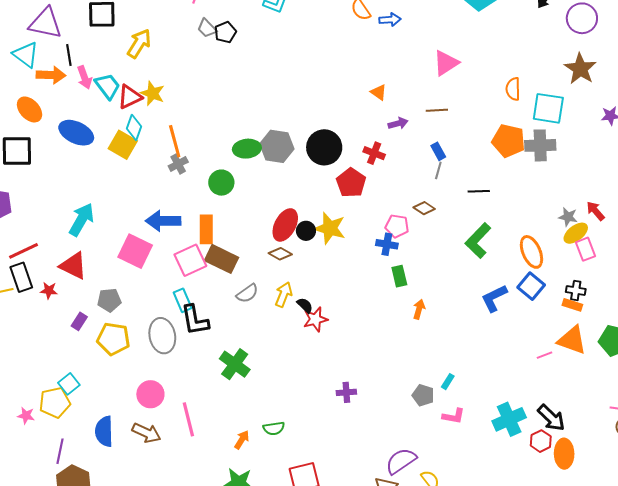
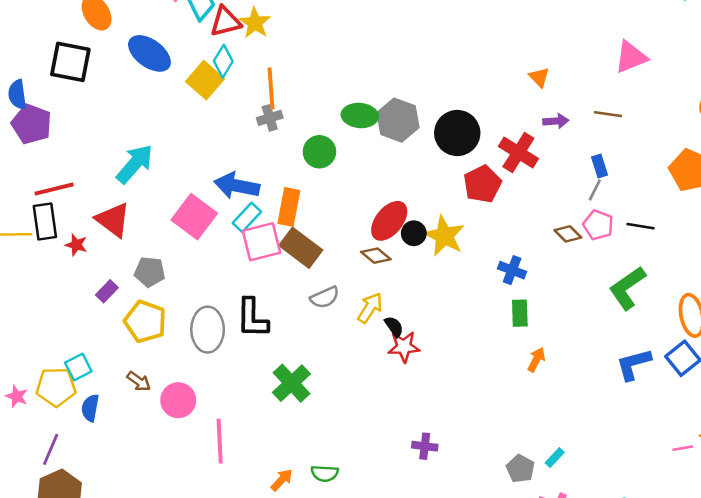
red cross: (374, 153) -> (518, 152), size x1.4
pink pentagon: (397, 226) -> (598, 225), moved
cyan rectangle: (183, 300) -> (247, 217), moved, turned 55
blue semicircle: (104, 431) -> (90, 408), moved, size x0.7
brown arrow: (147, 433) -> (139, 381), moved, size x0.7

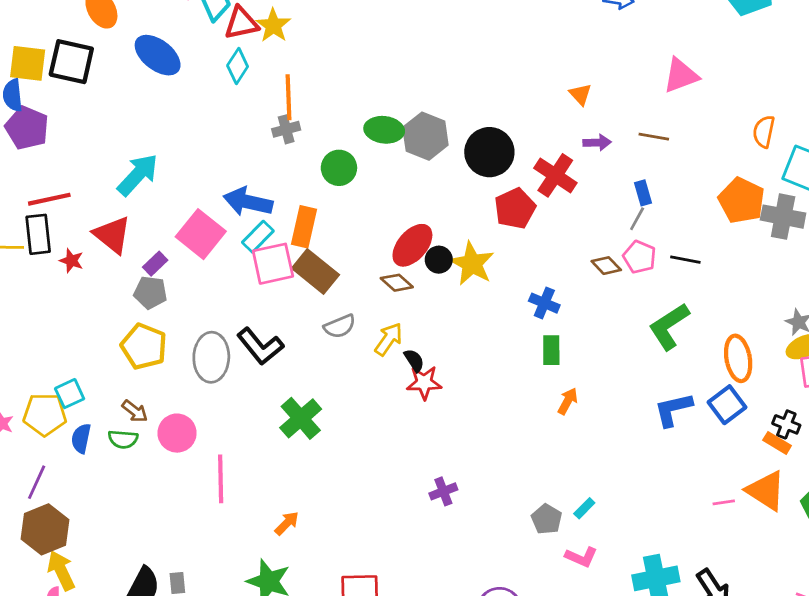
yellow square: (205, 80) -> (28, 63), moved, turned -36
purple rectangle: (107, 291) -> (155, 264), moved
black L-shape: (252, 318) -> (260, 346), turned -42
purple cross: (425, 446) -> (443, 491), turned -30
green semicircle: (325, 473) -> (123, 439), moved

